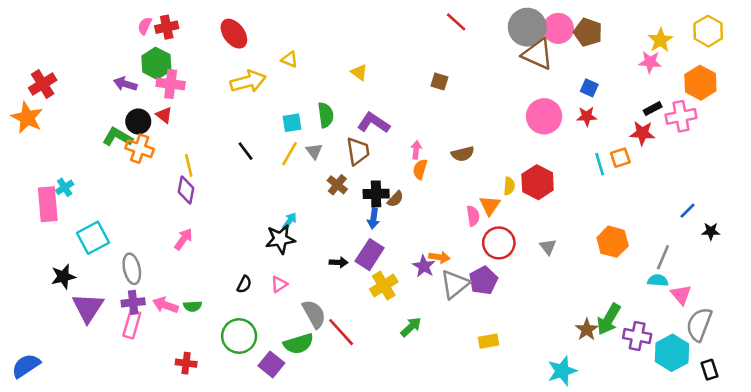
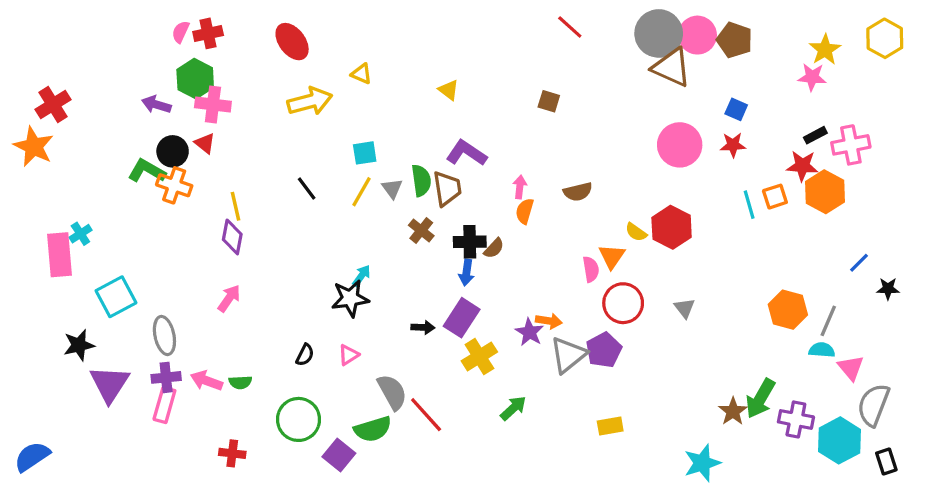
orange hexagon: (700, 83) -> (825, 192), moved
green semicircle: (326, 115) -> (421, 180), moved
yellow semicircle: (509, 186) -> (636, 232), turned 120
orange hexagon: (613, 242) -> (788, 310), moved

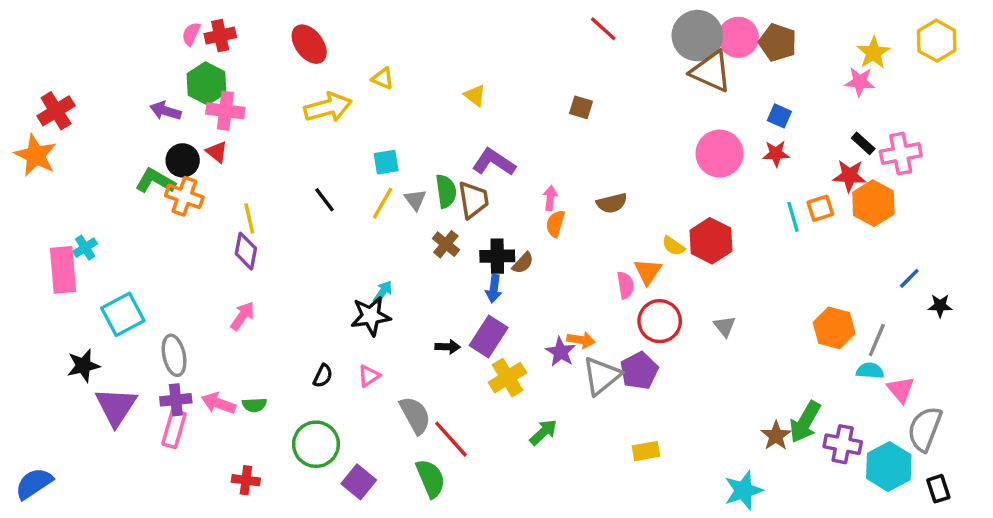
black rectangle: (815, 135) -> (863, 143), turned 70
green semicircle: (373, 429) -> (431, 478), moved, turned -96

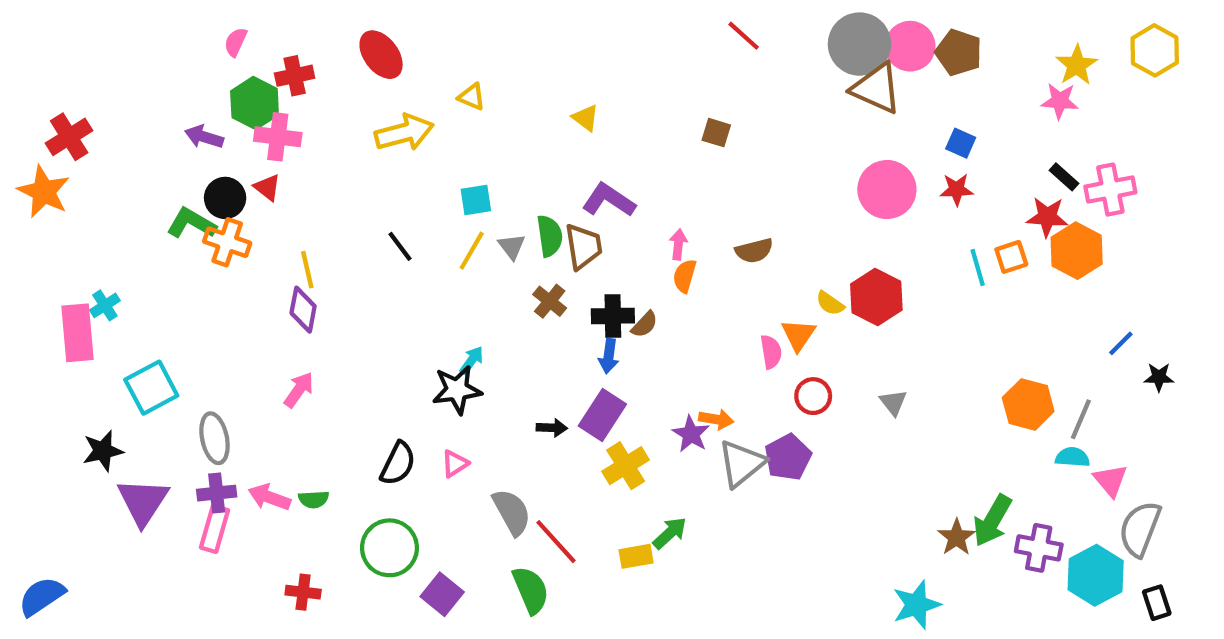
red cross: (220, 36) -> (295, 76), moved
red circle: (660, 321) -> (813, 396), size x0.7
black semicircle: (323, 376) -> (398, 464), size x1.5
yellow rectangle: (646, 451) -> (636, 556), moved

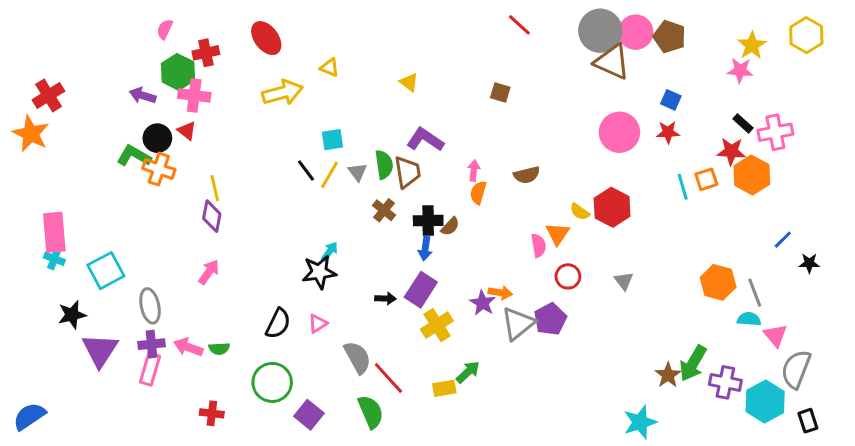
black line: (400, 246) -> (306, 171), moved
cyan cross: (105, 305) -> (54, 259), moved, turned -36
gray line: (1081, 419) -> (755, 293), turned -44

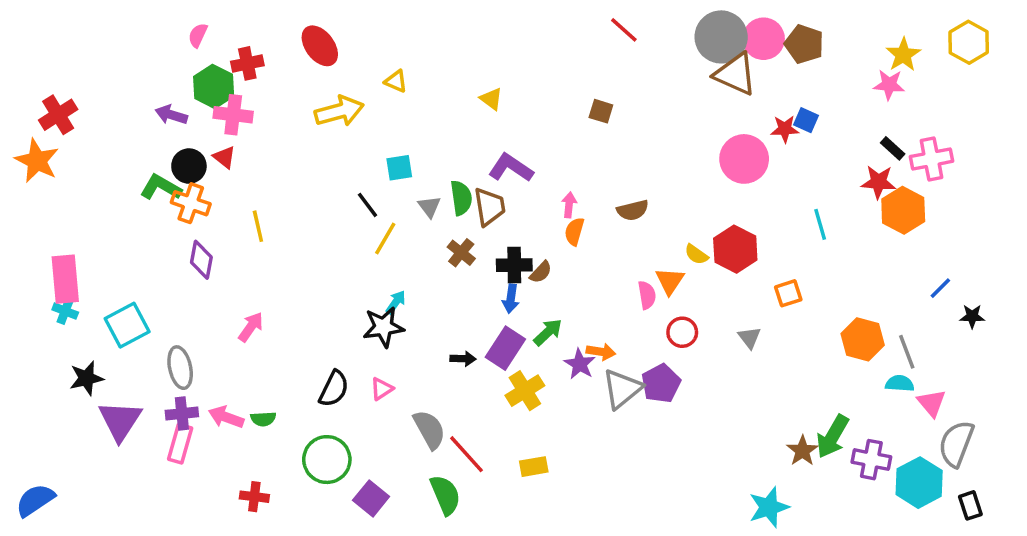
red star: (668, 132) -> (785, 129), moved
yellow line: (330, 175) -> (385, 239), moved
orange square: (706, 179) -> (788, 293), moved
purple diamond: (212, 216) -> (201, 260), moved
green arrow: (468, 372) -> (548, 332), moved

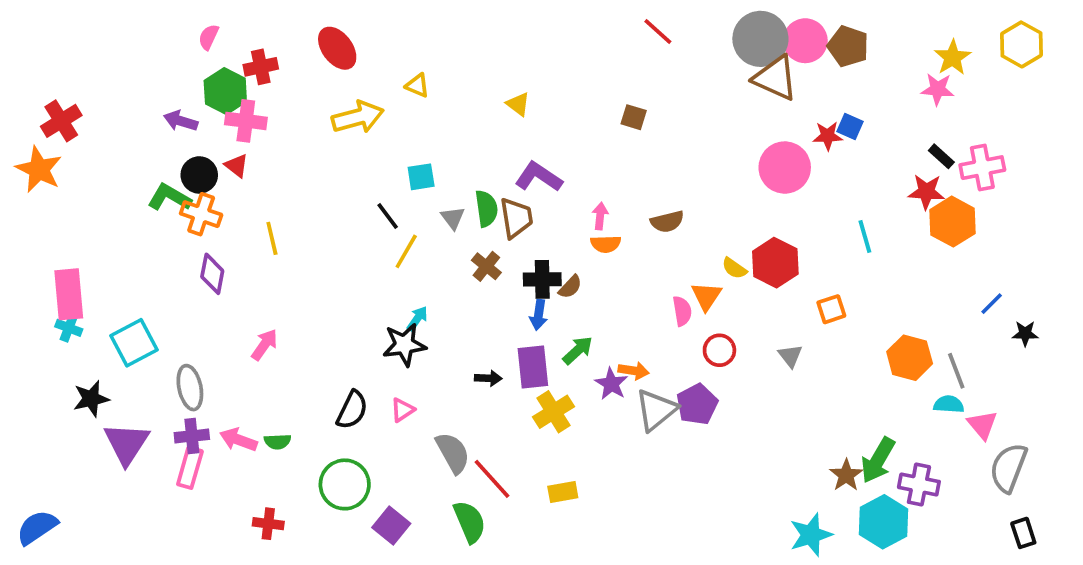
orange semicircle: (574, 231) -> (606, 244), turned -108
purple rectangle: (505, 348) -> (533, 367), turned -39
cyan hexagon: (919, 483) -> (884, 522), moved

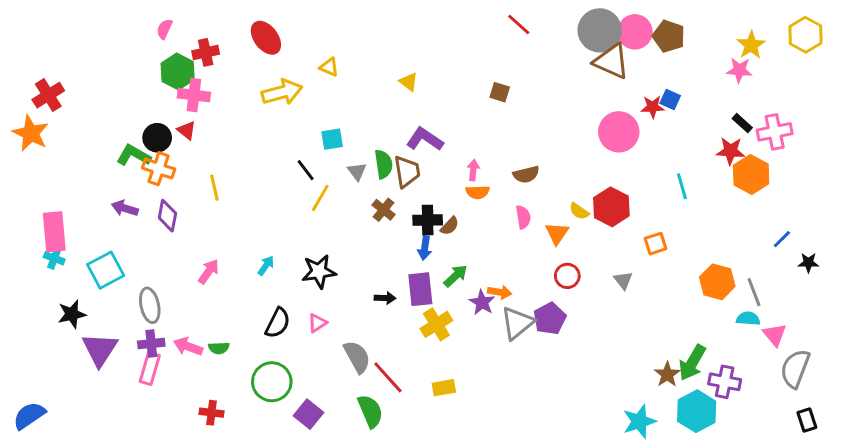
purple arrow: (181, 121) -> (125, 208), moved
pink semicircle: (682, 311) -> (523, 217), moved
cyan arrow: (417, 319) -> (266, 266), moved

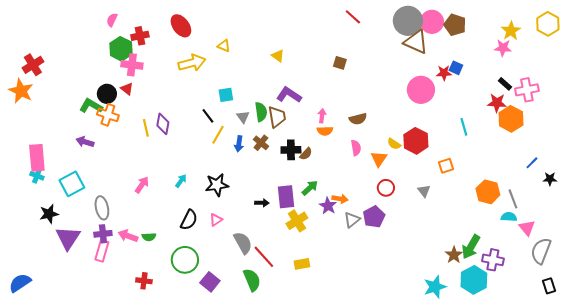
purple diamond: (167, 216) -> (163, 124), moved
blue arrow: (425, 248) -> (239, 144), moved
gray triangle: (517, 323) -> (352, 220), size x0.7

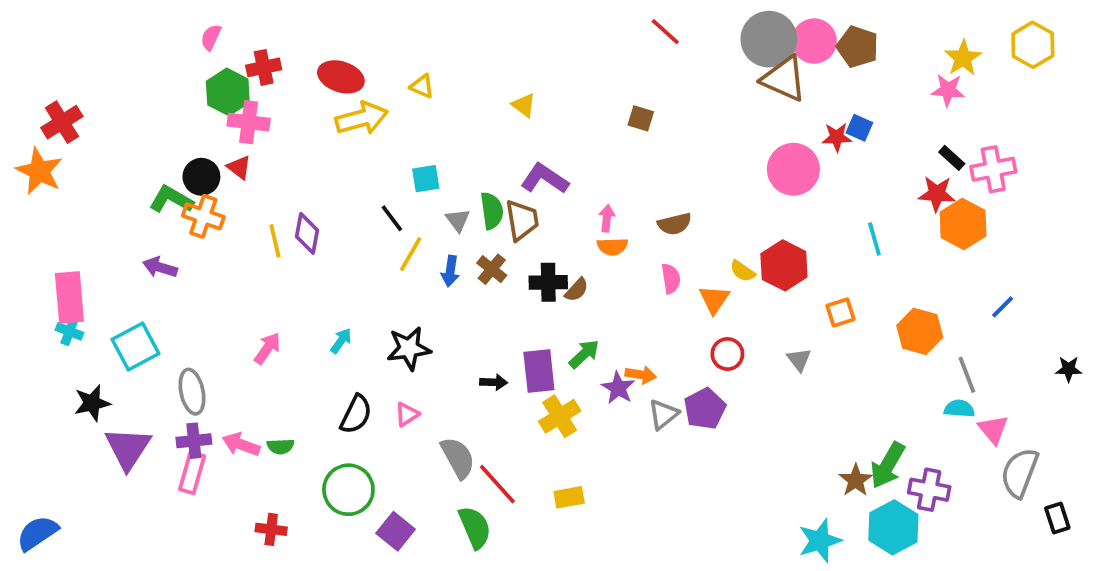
red ellipse: (181, 26) -> (341, 77), moved, turned -35
black star: (550, 179) -> (1069, 369), moved
orange hexagon: (488, 192) -> (920, 331), moved
black rectangle: (549, 286) -> (1057, 518), moved

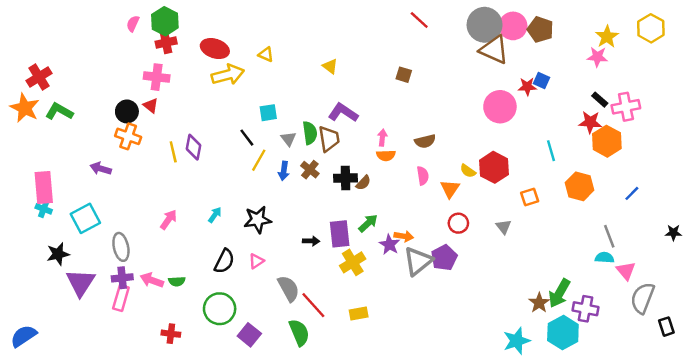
green hexagon: (228, 92) -> (165, 21), moved
green L-shape: (171, 199) -> (59, 111), moved
orange hexagon: (920, 331) -> (580, 186), moved
gray triangle: (663, 414) -> (418, 261), size x1.5

